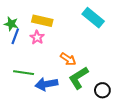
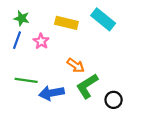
yellow rectangle: (42, 21) -> (66, 23), moved
green star: (11, 24) -> (22, 18), moved

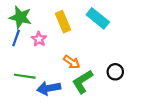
green star: (22, 18) -> (20, 17), size x1.5
yellow rectangle: (66, 23) -> (63, 22), turned 54
black circle: (114, 100) -> (115, 72), moved

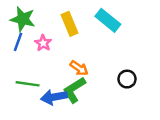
green L-shape: (83, 82) -> (74, 90), moved

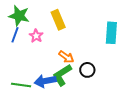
cyan rectangle: (108, 20) -> (111, 33), moved, turned 55
black circle: (127, 79) -> (87, 70), moved
green line: (28, 84) -> (21, 85), moved

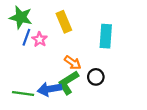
cyan rectangle: (111, 33) -> (106, 36), moved
blue line: (15, 35) -> (26, 37), moved

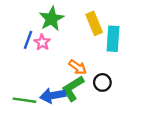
green star: (21, 17) -> (52, 19), moved, turned 30
yellow rectangle: (64, 22) -> (94, 23), moved

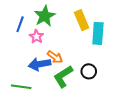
blue line: (28, 40) -> (20, 24), moved
orange arrow: (78, 67) -> (55, 57), moved
blue arrow: (53, 95) -> (40, 64), moved

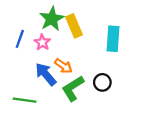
yellow rectangle: (82, 20) -> (74, 26), moved
blue line: (20, 24) -> (20, 39), moved
blue arrow: (40, 64) -> (46, 74), turned 60

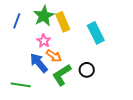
blue line: (20, 39) -> (17, 21), moved
cyan rectangle: (113, 39) -> (96, 33), turned -30
pink star: (42, 42) -> (44, 41), moved

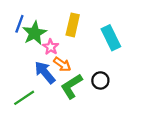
green star: (44, 16) -> (34, 33), moved
yellow rectangle: (63, 22) -> (73, 25), turned 36
green line: (21, 85) -> (24, 98), turned -42

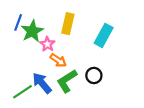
cyan rectangle: (111, 38) -> (104, 35), turned 55
blue arrow: (45, 72) -> (42, 83), moved

